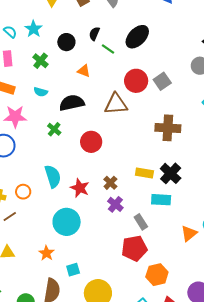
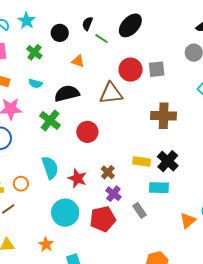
gray square: (162, 81) -> (157, 69), turned 30
green cross: (54, 129) -> (50, 120), size x1.5
red pentagon: (134, 248) -> (103, 219), moved

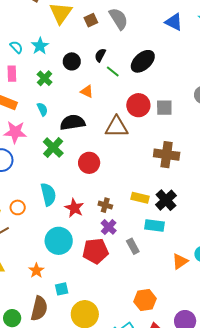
cyan semicircle: (35, 83) -> (42, 109), turned -136
brown cross: (108, 172) -> (105, 205), turned -32

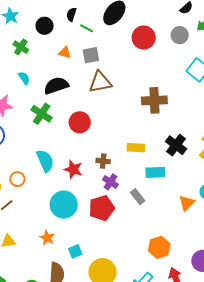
red circle: (138, 105) -> (144, 38), moved
gray square: (164, 108) -> (91, 55), moved
black cross: (166, 200) -> (176, 145), moved

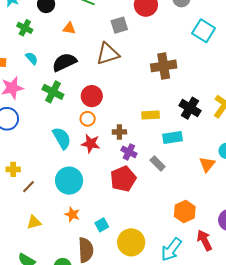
gray square: (91, 55) -> (119, 25), moved
orange circle: (17, 179) -> (88, 119), moved
cyan circle: (64, 205) -> (69, 181), moved

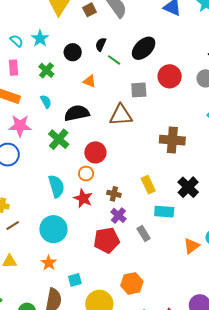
yellow rectangle: (151, 115) -> (148, 185), turned 54
orange hexagon: (185, 211) -> (132, 283), moved

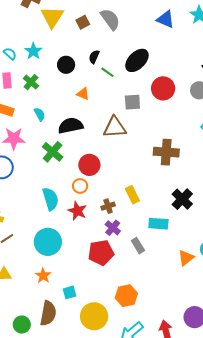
green cross: (46, 70) -> (31, 82), moved
yellow rectangle: (148, 185) -> (132, 195), moved
brown cross: (114, 194) -> (108, 206), turned -32

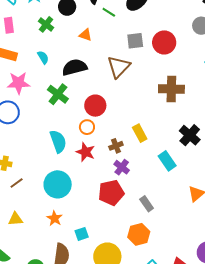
green cross: (31, 82) -> (46, 24), moved
red circle: (163, 88) -> (164, 42), moved
brown triangle: (115, 127) -> (119, 67), turned -40
cyan rectangle: (158, 224) -> (167, 161), turned 54
gray rectangle: (138, 246) -> (147, 204), moved

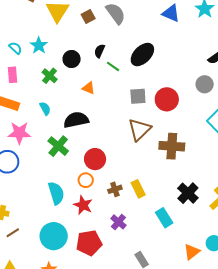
brown triangle: (119, 67) -> (139, 130), moved
brown cross: (116, 146) -> (115, 189), moved
red pentagon: (111, 193) -> (89, 243), moved

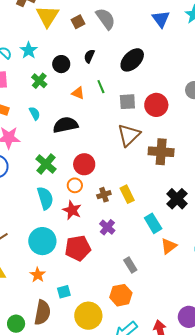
blue triangle: (171, 13) -> (161, 19), turned 30
green line: (113, 66) -> (101, 87), moved, turned 32
green cross: (58, 146) -> (46, 164), moved
orange triangle: (192, 252) -> (169, 246), moved

